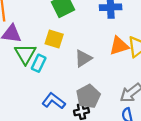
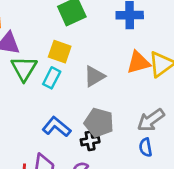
cyan rectangle: (39, 63) -> (52, 78), moved
gray pentagon: (88, 96) -> (99, 123), turned -30

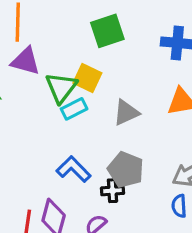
green triangle: (24, 69) -> (61, 88), moved
cyan rectangle: (52, 78) -> (74, 109), turned 30

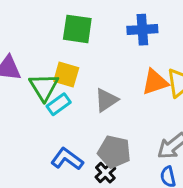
green square: (107, 31) -> (77, 29), turned 36
black cross: (112, 191) -> (105, 173), turned -30

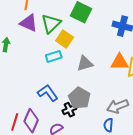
green triangle: (44, 87) -> (51, 24), moved

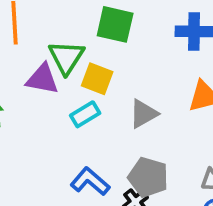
purple triangle: (29, 23) -> (42, 79), moved

